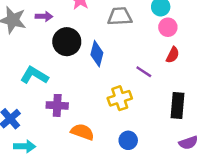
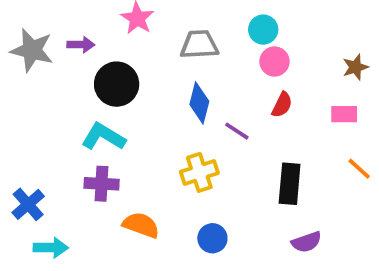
blue diamond: (97, 54) -> (199, 103), moved
cyan L-shape: (34, 75) -> (103, 137), moved

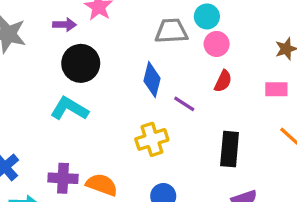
purple arrow: (81, 45) -> (65, 25), moved
gray trapezoid: (199, 45) -> (171, 31), moved
purple cross: (102, 184) -> (63, 178), moved

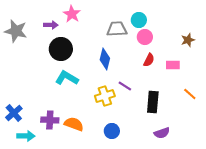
pink rectangle: (276, 89) -> (173, 65), moved
purple line: (184, 104) -> (125, 86), moved
cyan L-shape: (69, 109) -> (67, 78), moved

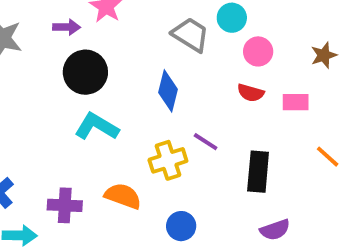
gray trapezoid: (117, 29) -> (191, 35), turned 35
pink circle: (145, 37) -> (258, 51), moved
red semicircle: (149, 60) -> (251, 93), turned 80
orange semicircle: (74, 124) -> (123, 196), moved

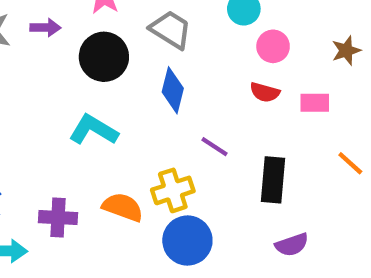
purple arrow: (67, 27) -> (45, 28), moved
gray trapezoid: (191, 35) -> (171, 30), moved
black circle: (85, 72) -> (104, 57), moved
yellow cross: (168, 160) -> (173, 190), moved
blue circle: (181, 226) -> (187, 241), size x1.5

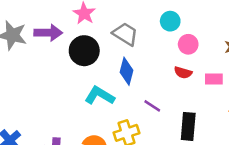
purple arrow: (45, 28) -> (48, 33), size x1.5
cyan L-shape: (93, 130) -> (100, 96), moved

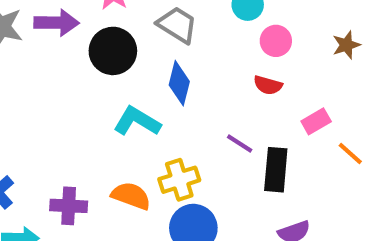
pink rectangle: (214, 79) -> (316, 121), moved, turned -30
purple line: (152, 106) -> (240, 143), moved

